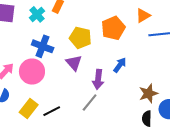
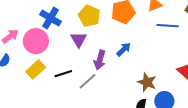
brown star: (148, 93) -> (147, 82), turned 30
yellow rectangle: (29, 109) -> (36, 69), moved
black line: (52, 111) -> (63, 74), moved

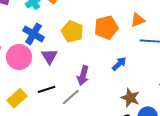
purple triangle: (79, 40) -> (49, 56), moved
blue arrow: (124, 49) -> (119, 64), moved
yellow rectangle: (36, 69) -> (17, 98), moved

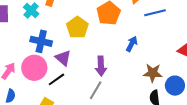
yellow pentagon: (72, 32) -> (77, 27), turned 30
black line: (47, 89) -> (56, 79), moved

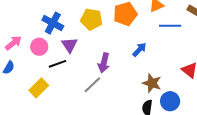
yellow pentagon: (77, 27) -> (91, 19), turned 30
pink circle: (34, 68) -> (39, 47), size x0.7

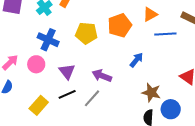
purple triangle: (70, 45) -> (67, 71), moved
purple arrow: (104, 63) -> (102, 76), turned 102
black line: (57, 64) -> (67, 94), moved

